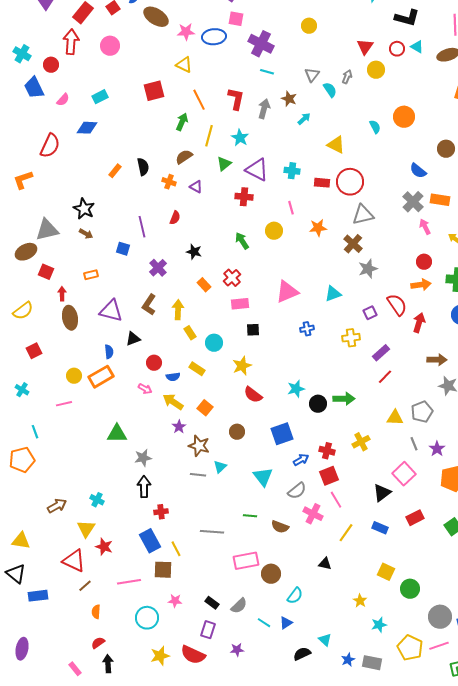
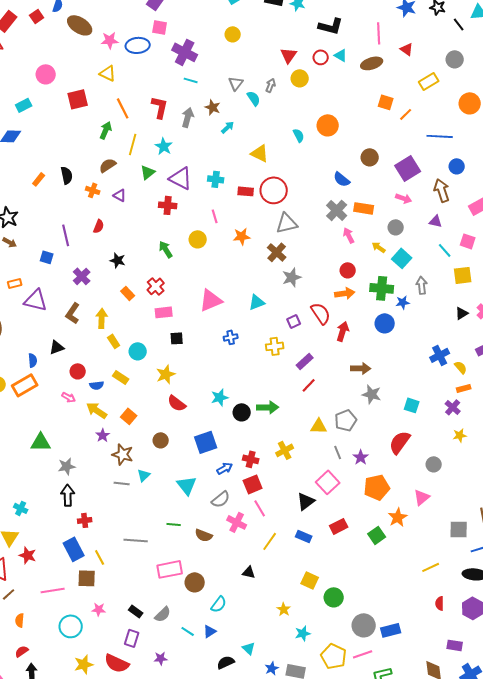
pink circle: (110, 46) -> (46, 74), moved
purple triangle: (111, 311) -> (36, 300), moved

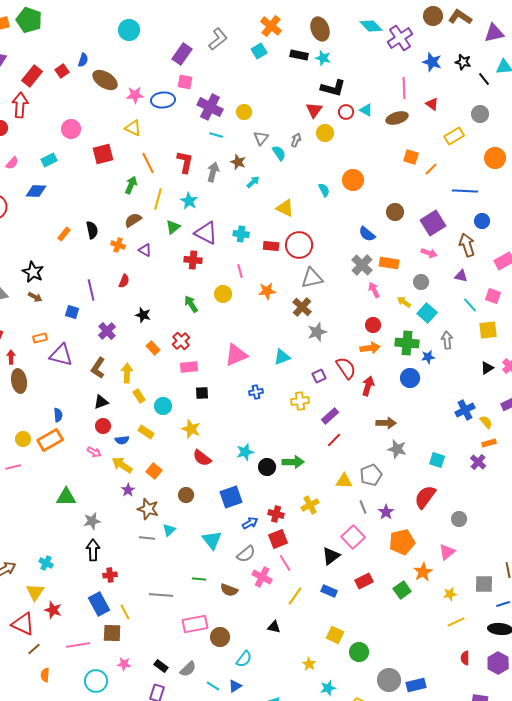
black L-shape: (331, 26) -> (333, 88), moved
yellow circle: (233, 34) -> (244, 112), moved
black triangle: (57, 347) -> (101, 402), moved
yellow star: (166, 374) -> (191, 429), turned -30
yellow star: (460, 435) -> (450, 594), moved

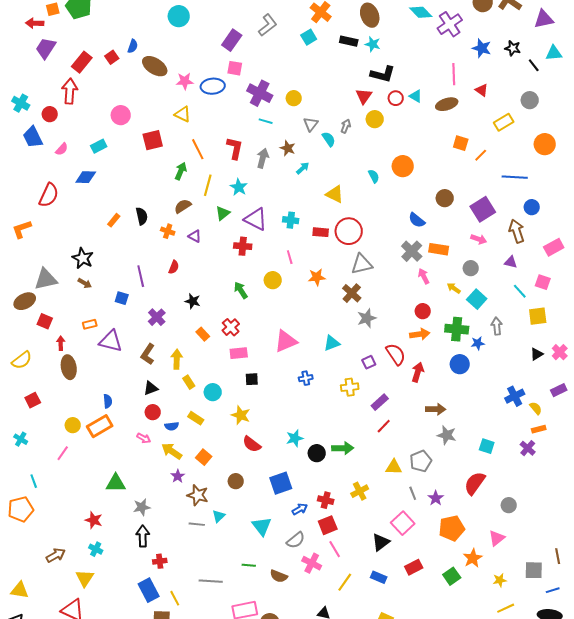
pink line: (13, 467) -> (63, 453), turned -42
red star: (53, 610) -> (94, 520), moved

